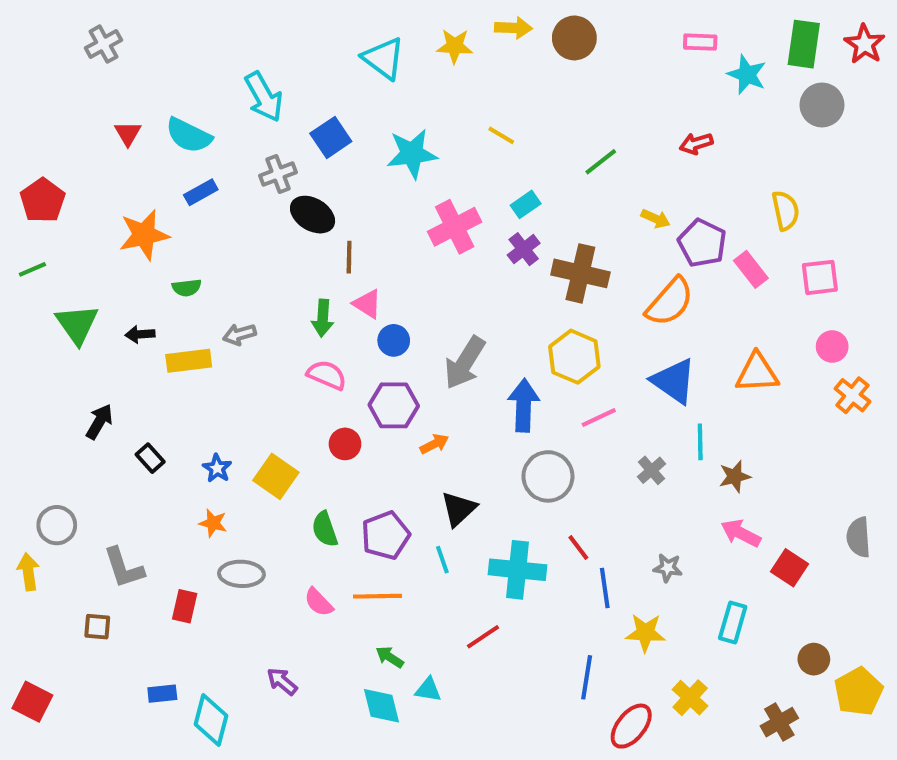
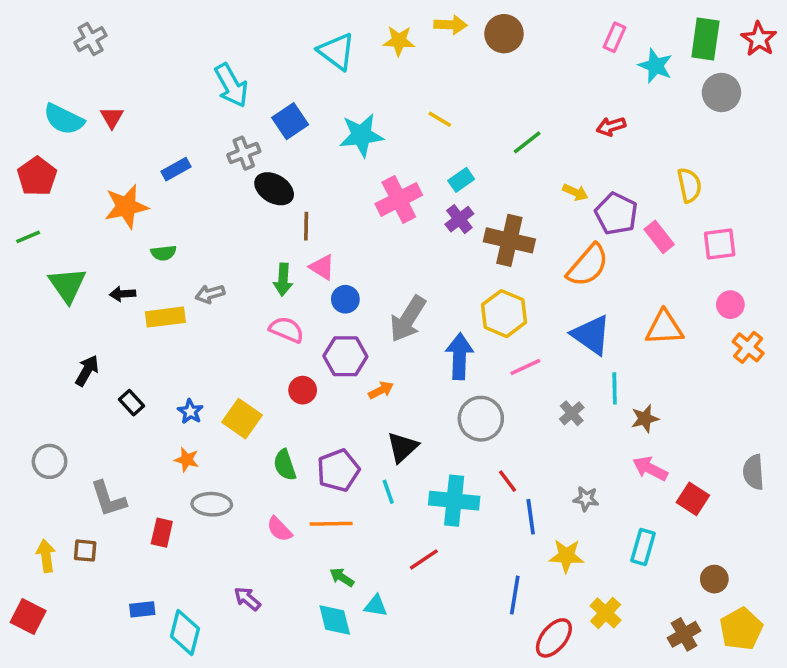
pink rectangle: (700, 42) -> (615, 37), turned -68
cyan semicircle: (189, 135) -> (64, 119), moved
yellow arrow: (28, 572) -> (46, 556), moved
yellow pentagon: (859, 692) -> (741, 629), moved

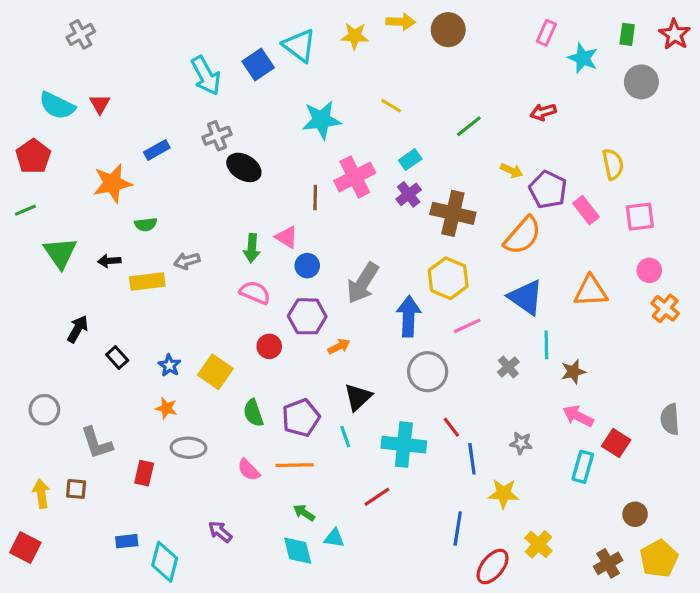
green rectangle: (705, 39) -> (627, 34), size x0.6
blue square: (290, 121) -> (258, 64), moved
brown line: (306, 226) -> (315, 198), moved
cyan rectangle: (643, 547) -> (583, 467), moved

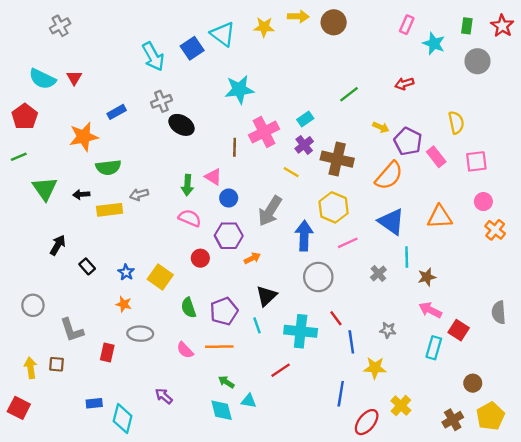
yellow line: (391, 106) -> (291, 172), moved
green semicircle: (146, 224) -> (108, 167), size x1.5

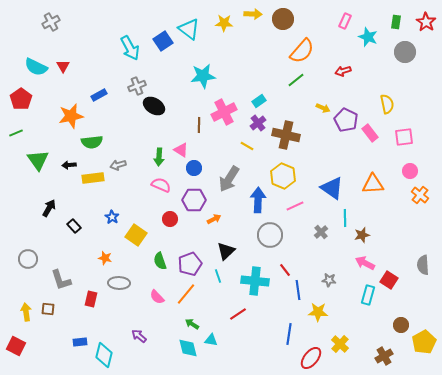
orange semicircle: (389, 176) -> (302, 51), moved
blue star: (126, 272) -> (112, 217), moved
orange line: (219, 347) -> (186, 294), turned -50
yellow pentagon: (490, 416) -> (424, 342), moved

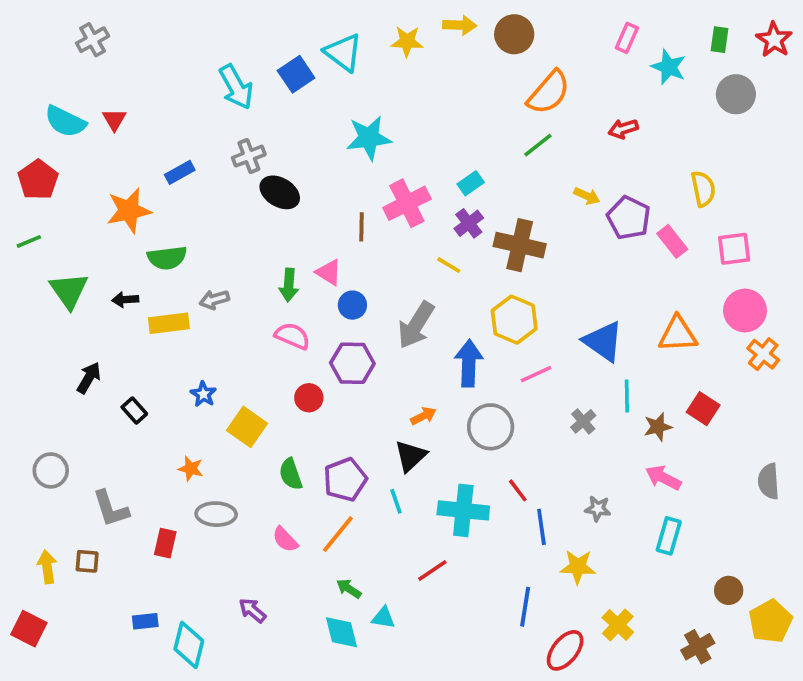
pink circle: (410, 171) -> (745, 311), size x1.5
orange arrow: (214, 219) -> (423, 416), moved
red square: (389, 280) -> (703, 409), moved

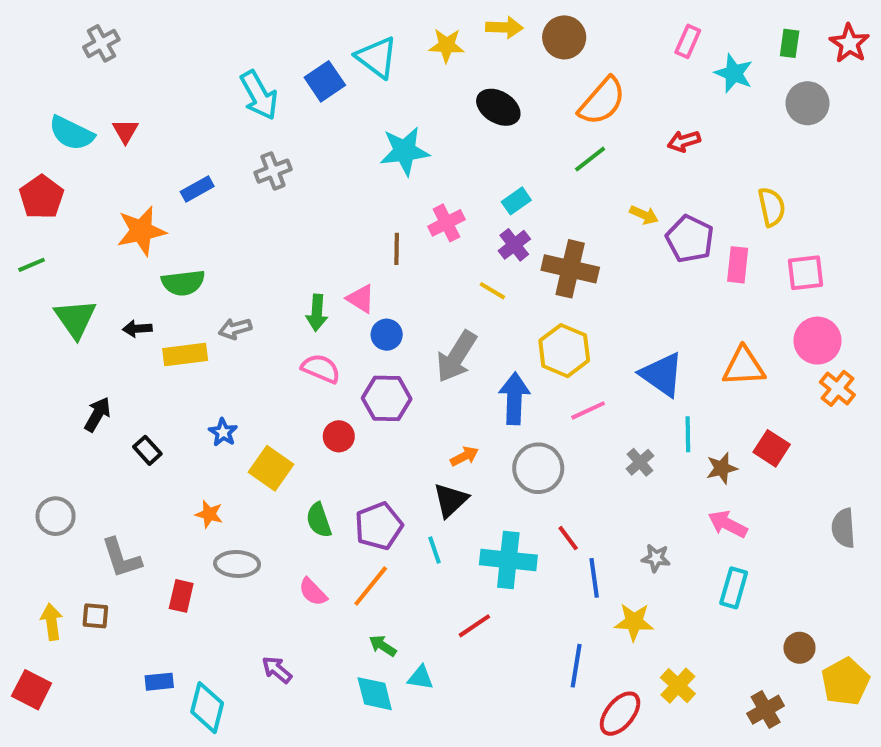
black ellipse: (280, 192) -> (498, 107), moved
pink cross: (407, 203) -> (446, 223), size x0.7
pink rectangle: (672, 241) -> (738, 265), turned 44

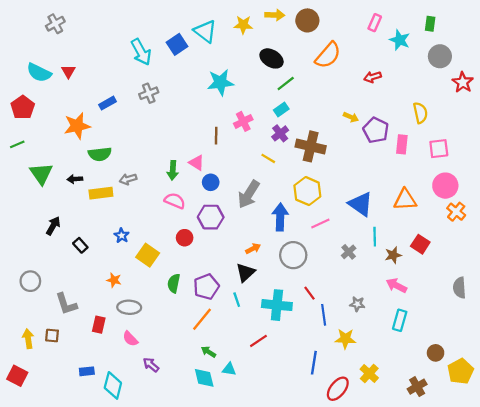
red star: (849, 43) -> (463, 82), moved
green line: (590, 159) -> (286, 83), moved
green semicircle: (319, 520) -> (174, 283), turned 30
pink semicircle: (313, 592) -> (130, 339), moved

